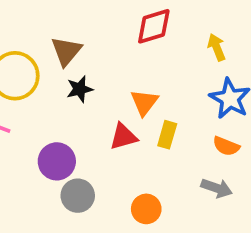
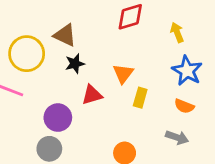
brown triangle: (66, 51) -> (65, 35), turned -45
red triangle: (123, 137) -> (92, 95), moved
gray circle: (78, 196) -> (49, 149), moved

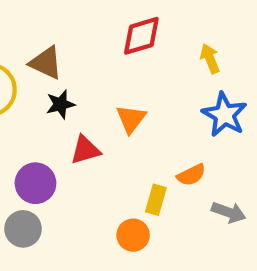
yellow rectangle: (140, 98) -> (156, 200), moved
orange semicircle: (184, 106) -> (191, 175), moved, turned -48
gray arrow: (177, 137) -> (229, 212), moved

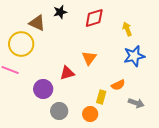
brown triangle: (46, 63) -> (37, 23), moved
black star: (60, 104) -> (60, 12), moved
blue star: (224, 115) -> (134, 56), turned 30
gray circle: (23, 229) -> (59, 111), moved

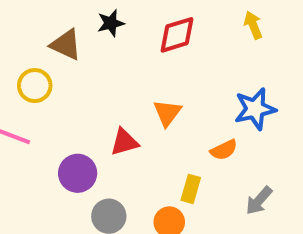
yellow arrow: (127, 29) -> (253, 25), moved
yellow circle: (21, 44) -> (35, 86), size x0.7
orange semicircle: (118, 85) -> (224, 150), moved
gray arrow: (136, 103) -> (259, 201), turned 112

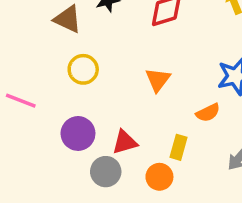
yellow circle: (35, 86) -> (83, 69), moved
red triangle: (124, 142) -> (125, 142), moved

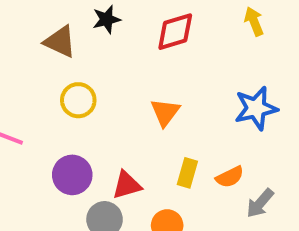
orange semicircle: (208, 113) -> (230, 177), moved
yellow rectangle: (179, 147) -> (187, 173), moved

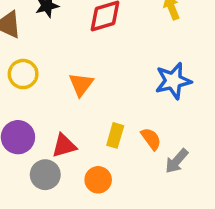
orange triangle: (165, 112) -> (81, 84), moved
orange semicircle: (230, 177) -> (151, 139), turned -100

